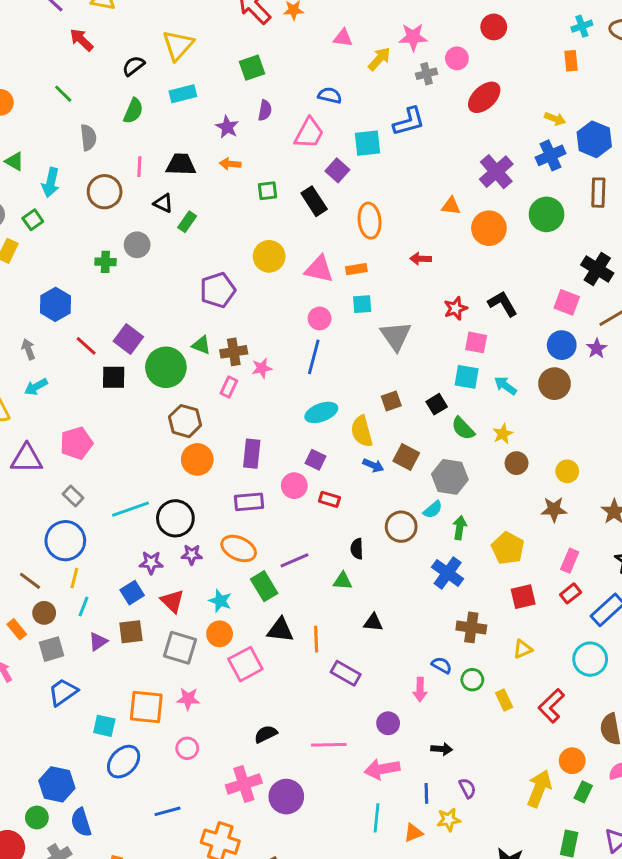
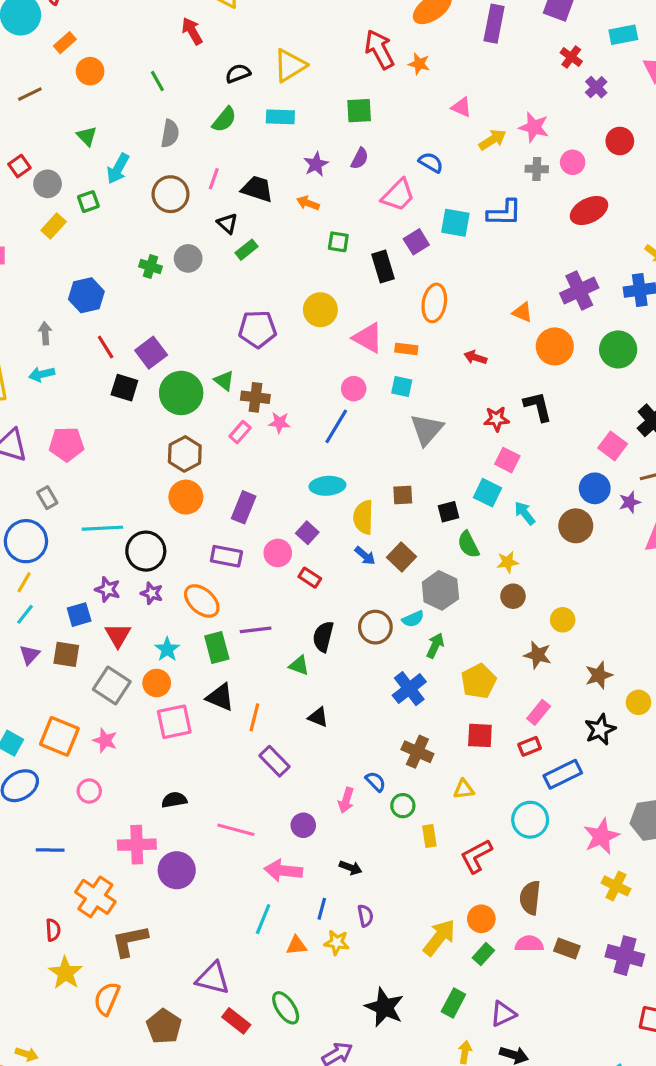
black L-shape: (503, 304) -> (538, 406), moved
black semicircle: (357, 549) -> (323, 637), size x1.4
purple triangle: (98, 642) -> (30, 655), turned -30

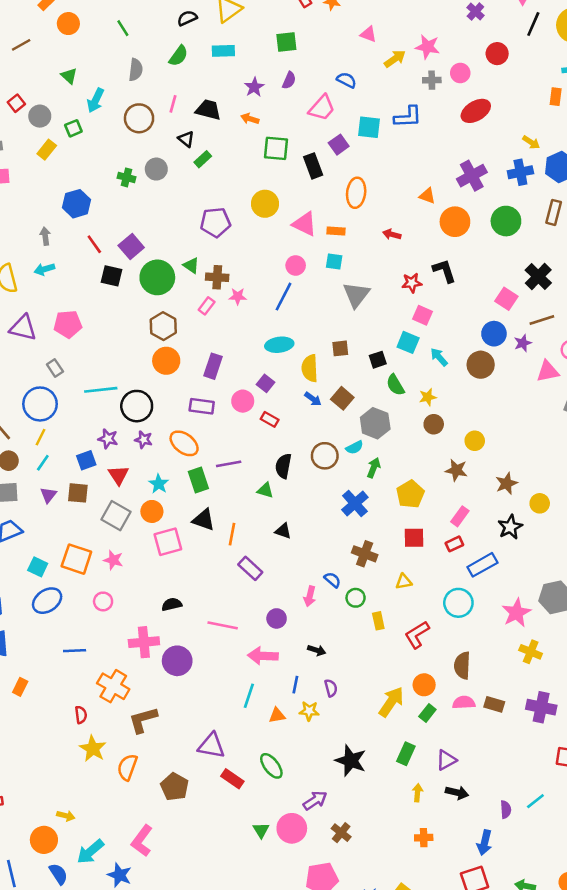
green square: (338, 242) -> (276, 148), size x1.5

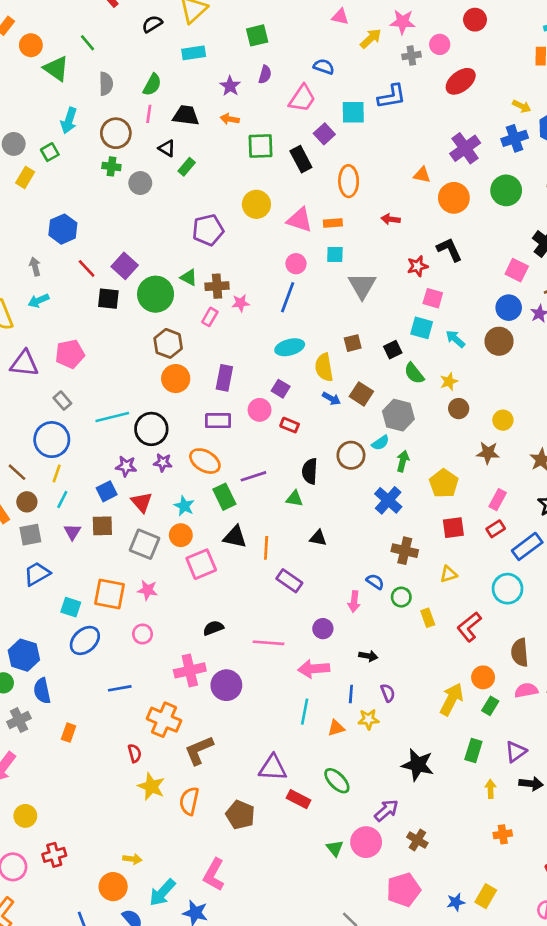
green semicircle: (179, 56) -> (152, 85), moved
green triangle: (69, 76) -> (56, 69), moved, size x1.5
green cross: (126, 177) -> (111, 166), moved

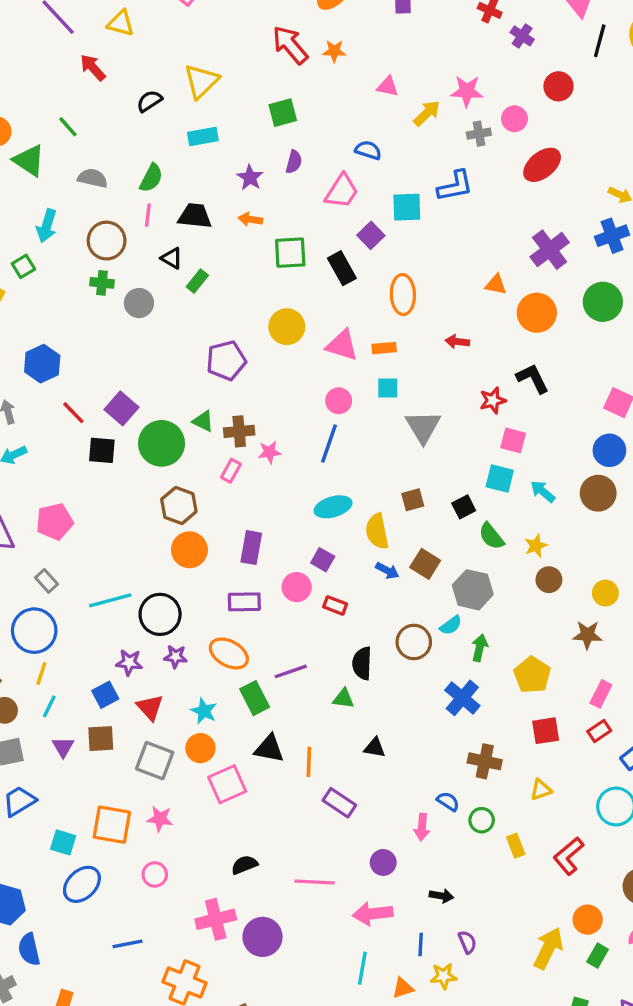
gray semicircle: (106, 84) -> (93, 178), turned -75

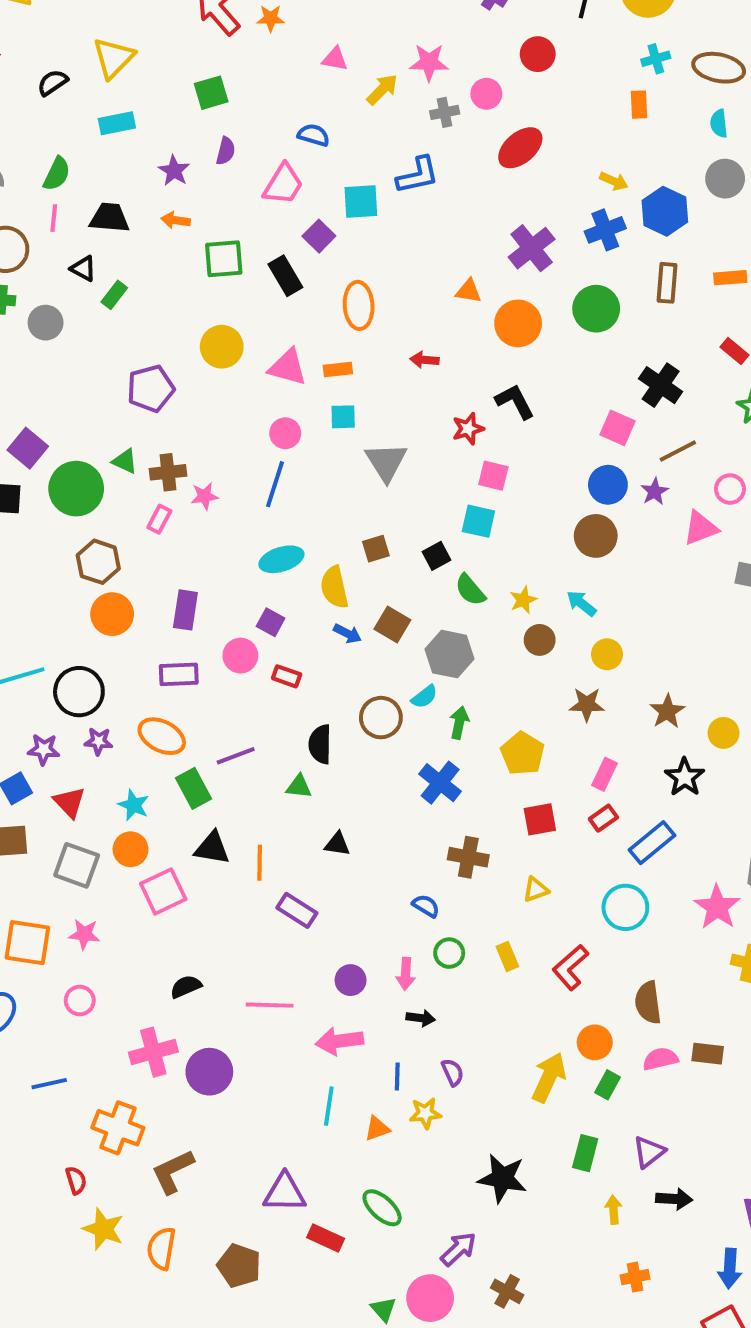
cyan arrow: (543, 491) -> (581, 603), moved
green circle: (482, 820) -> (449, 953), moved
pink arrow: (422, 827) -> (406, 974), moved

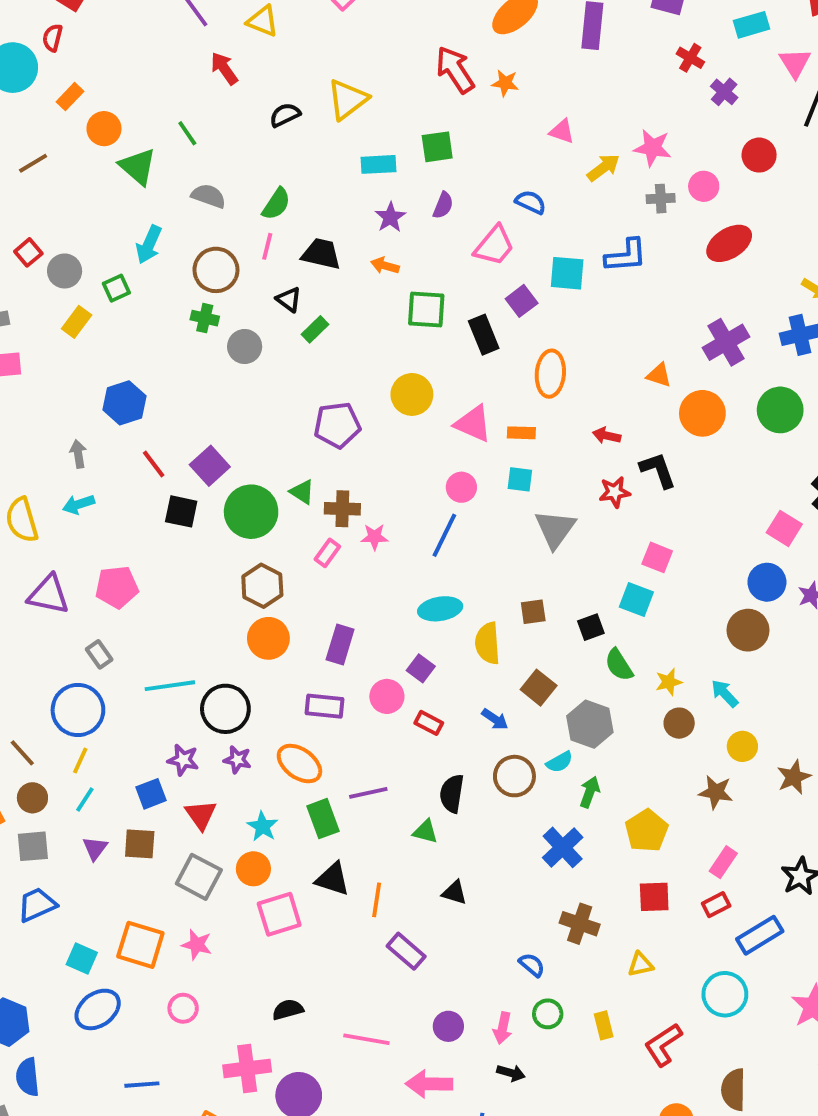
cyan rectangle: (117, 123) -> (378, 164), moved
black L-shape: (515, 402) -> (658, 470), moved
red star: (468, 429) -> (615, 492), moved
blue arrow: (348, 634) -> (495, 719), moved
brown star: (667, 711) -> (794, 777), moved

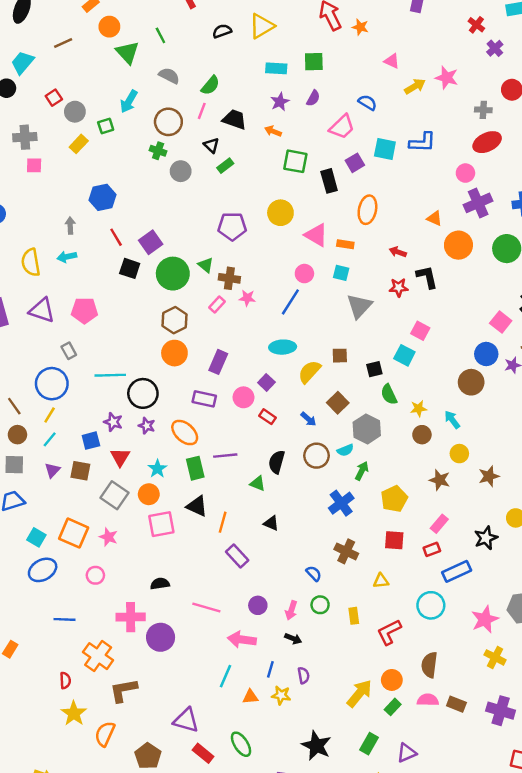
pink circle: (704, 186) -> (465, 173), moved
gray cross: (661, 199) -> (483, 110), moved
yellow semicircle: (488, 643) -> (309, 372), turned 40

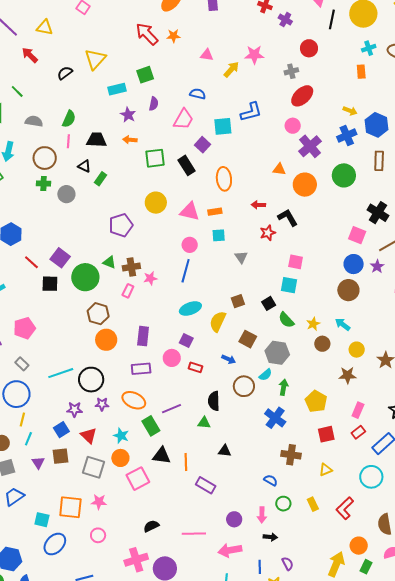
gray triangle: (359, 306) -> (241, 257), size x0.6

